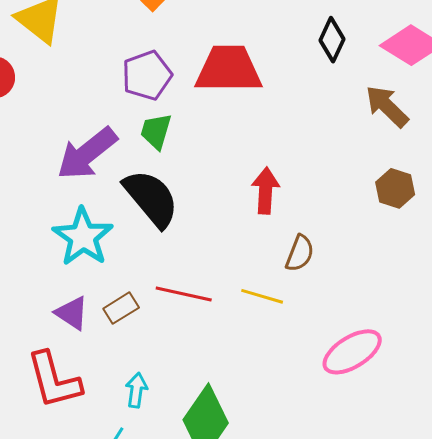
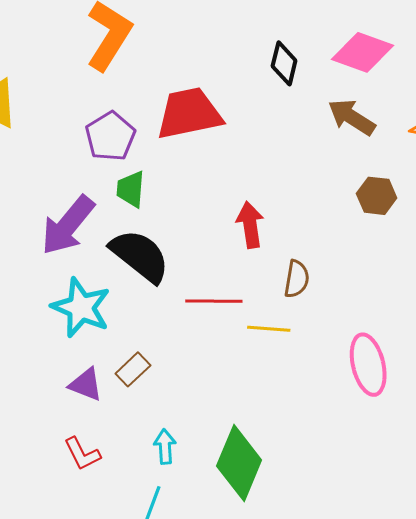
red line: (184, 294) -> (214, 301), moved
pink ellipse: (352, 352) -> (368, 365), turned -60
red L-shape: (54, 380) -> (82, 454), size x0.6

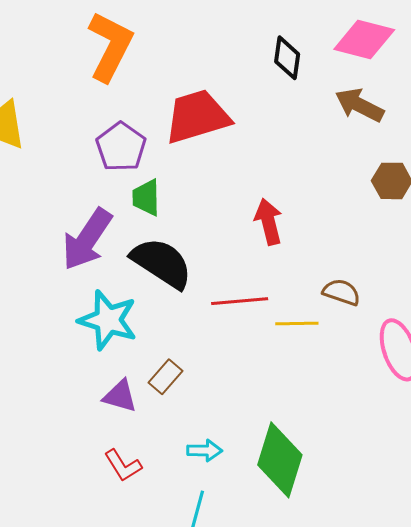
brown semicircle: (297, 279) -> (341, 292), moved, turned -75
cyan arrow: (165, 447) -> (205, 451), turned 100

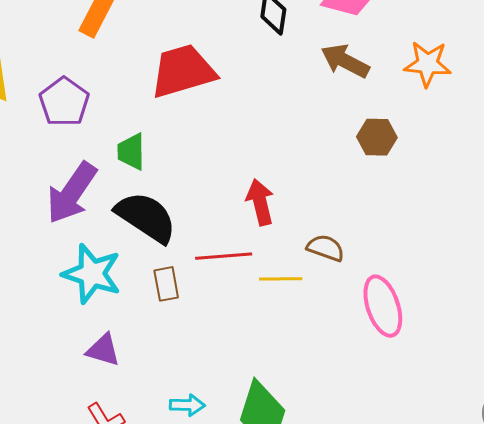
purple pentagon: (121, 147) -> (64, 102), moved
red arrow: (269, 222) -> (260, 202), moved
brown rectangle: (166, 377) -> (166, 284), moved, turned -52

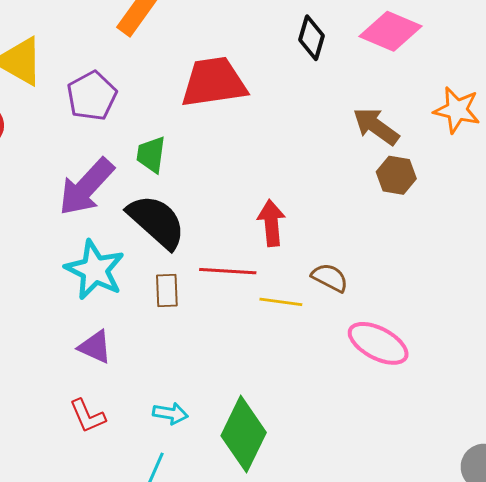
brown arrow: (345, 61) -> (376, 126), moved
pink ellipse: (383, 306) -> (378, 343), turned -52

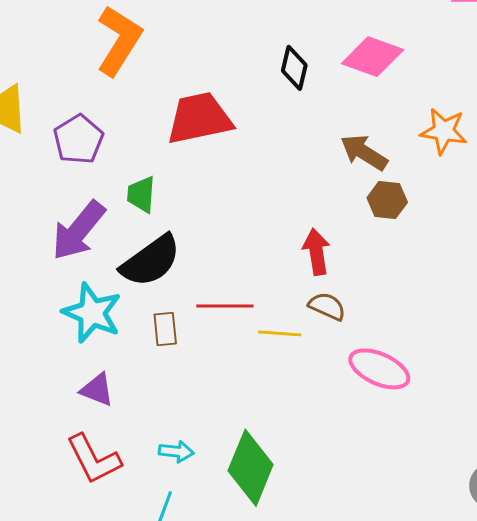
black semicircle: (156, 222) -> (151, 261), turned 106
red arrow: (271, 223) -> (316, 252), moved
red L-shape: (87, 416) -> (94, 459), size x1.5

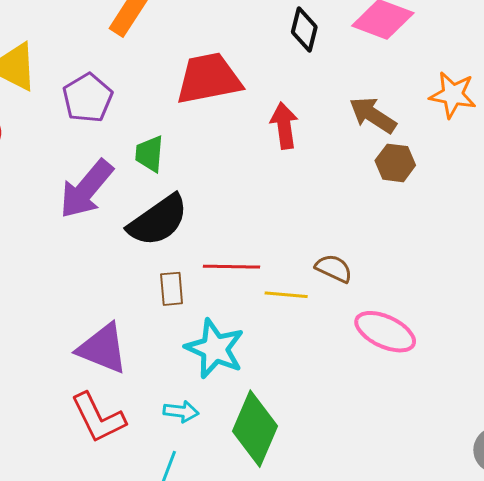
red arrow: (316, 252) -> (284, 126), moved
cyan star: (92, 313) -> (215, 349), moved
purple triangle: (97, 390) -> (103, 348), size x1.5

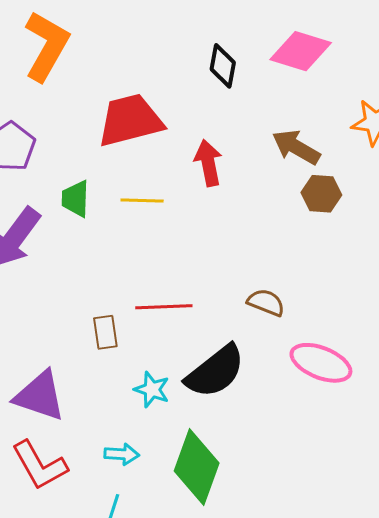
black semicircle: (158, 220) -> (215, 371), moved
yellow line: (286, 295) -> (142, 200), moved
cyan star: (215, 349) -> (152, 390), size x0.6

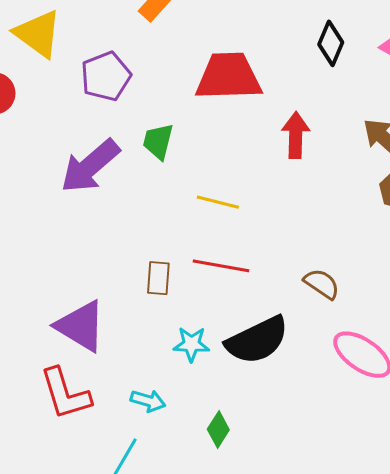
yellow line: (142, 200) -> (218, 202), moved
cyan star: (152, 390) -> (191, 344), turned -30
green diamond: (197, 467) -> (218, 430), size x0.5

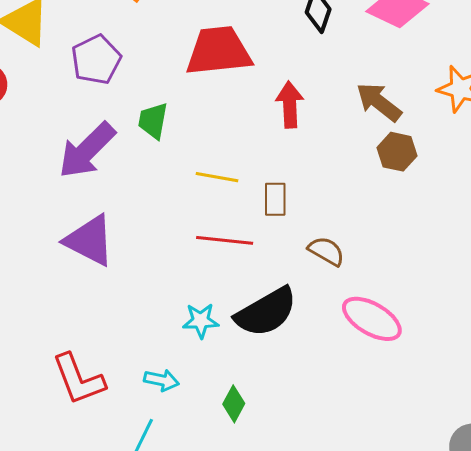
brown rectangle: (158, 278) -> (275, 199), moved
purple triangle: (81, 326) -> (90, 240), moved

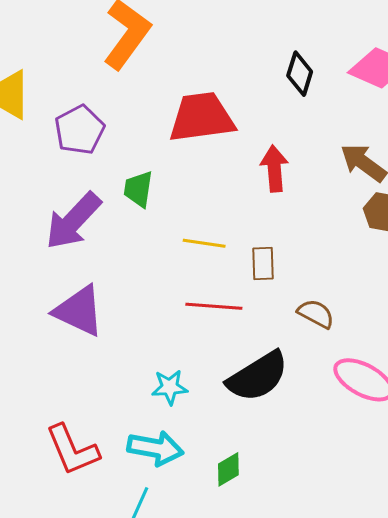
cyan star: (201, 321) -> (170, 387), moved
cyan arrow: (161, 380) -> (155, 448), size x1.6
green diamond: (234, 404) -> (228, 469), turned 33

